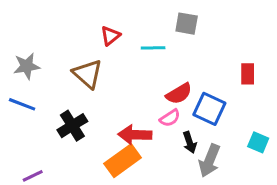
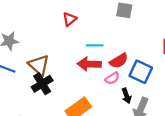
cyan line: (153, 48) -> (95, 45), moved
brown triangle: (88, 74) -> (39, 65), moved
red arrow: (135, 135) -> (89, 64), moved

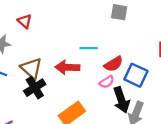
red triangle: (70, 19) -> (25, 21), moved, turned -40
red arrow: (89, 64) -> (67, 67), moved
black arrow: (126, 96) -> (121, 100), size x1.6

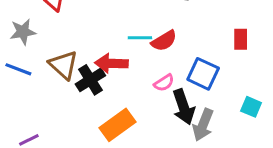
red semicircle: (113, 64) -> (164, 41), moved
black cross: (35, 88) -> (90, 80), moved

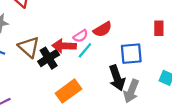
cyan line: (140, 38) -> (85, 50), moved, turned -49
blue square: (203, 74) -> (131, 54), turned -30
pink semicircle: (164, 83) -> (81, 36), moved

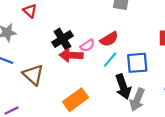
brown triangle: (29, 47) -> (33, 75), moved
cyan line: (85, 50) -> (110, 60), moved
black cross: (49, 58) -> (62, 39), moved

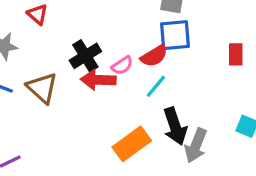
blue square: (137, 63) -> (175, 35), moved
brown triangle: (33, 75) -> (42, 88), moved
orange rectangle: (75, 100) -> (132, 144), moved

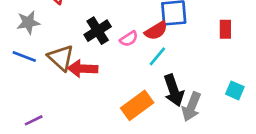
red arrow: (98, 80) -> (83, 69), moved

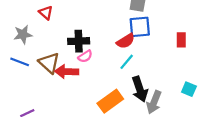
black cross: (98, 31) -> (79, 41), turned 30
pink semicircle: (129, 39) -> (85, 56), moved

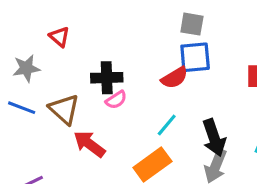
cyan line: (127, 62) -> (167, 125), moved
red arrow: (67, 72) -> (89, 144), moved, turned 35
black arrow: (140, 89) -> (214, 138), moved

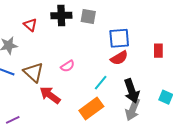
gray square: (192, 24) -> (88, 17), moved
black cross: (107, 78) -> (61, 15), moved
red semicircle: (175, 78) -> (119, 58), moved

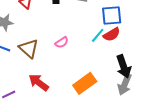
cyan line: (101, 83) -> (98, 35), moved
red arrow: (50, 95) -> (39, 82), moved

